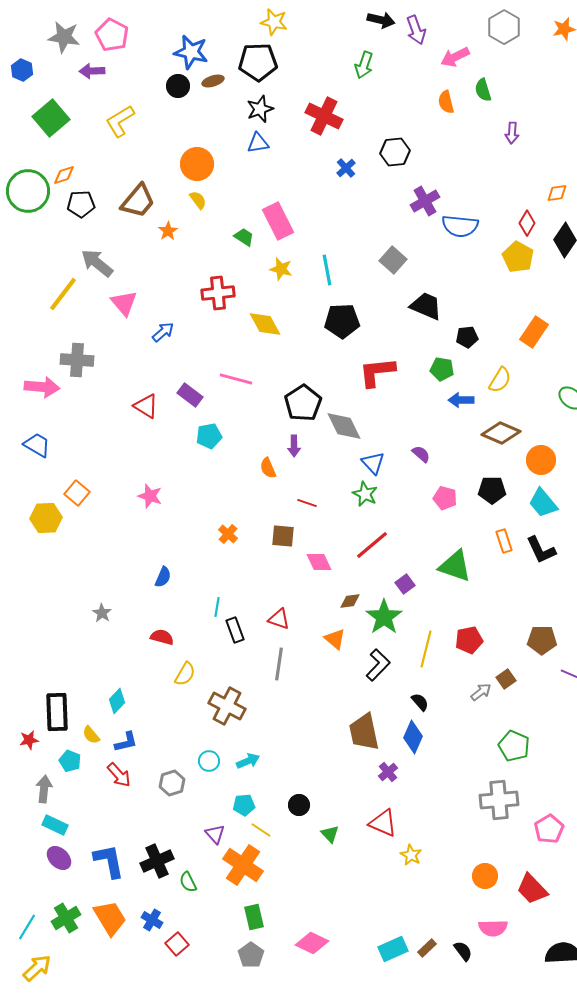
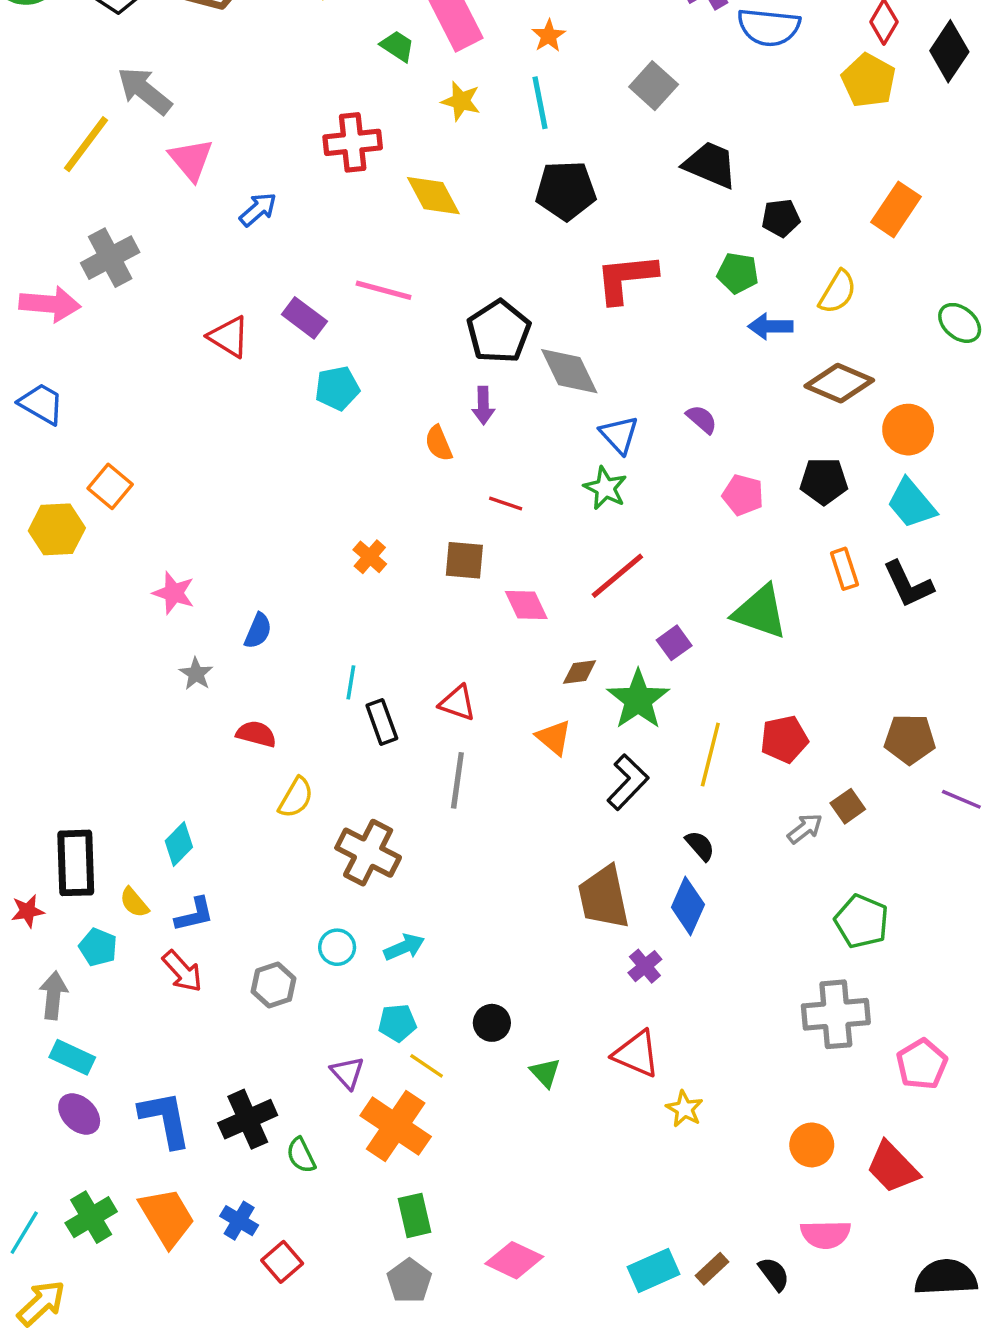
orange star: (168, 231) -> (549, 36), moved
gray cross: (77, 360) -> (110, 258), turned -32
pink star: (150, 496) -> (174, 593), moved
gray star: (102, 613) -> (196, 674), moved

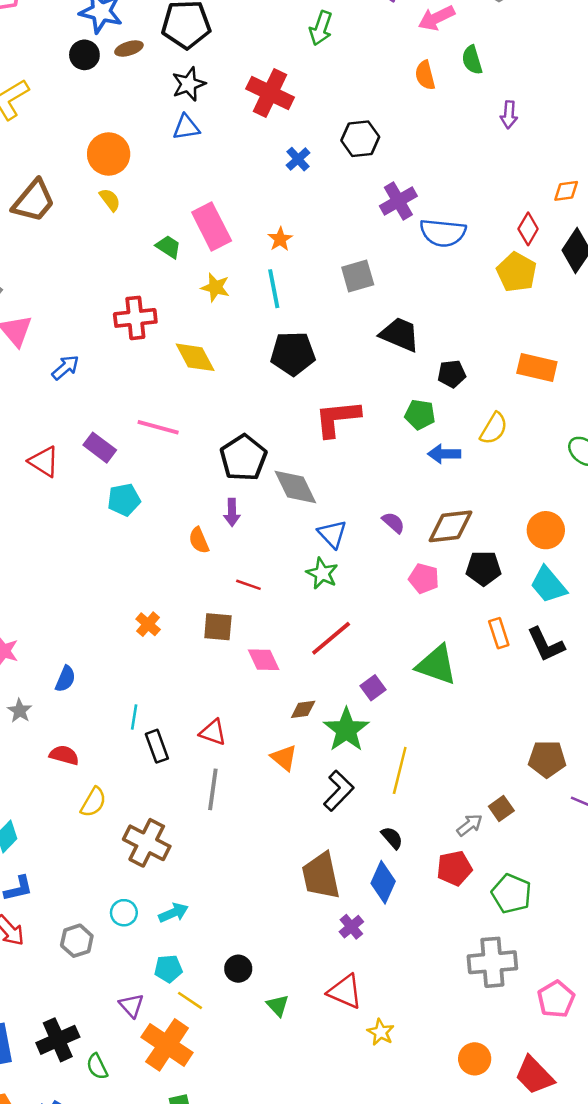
gray square: (654, 86) -> (358, 276), turned 32
orange rectangle: (896, 209) -> (537, 368), turned 69
brown diamond: (839, 383) -> (450, 526), moved, turned -30
red pentagon: (784, 739) -> (454, 868), moved

